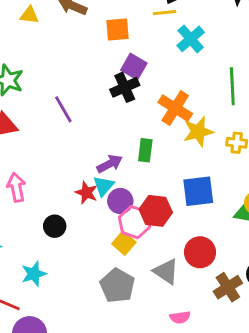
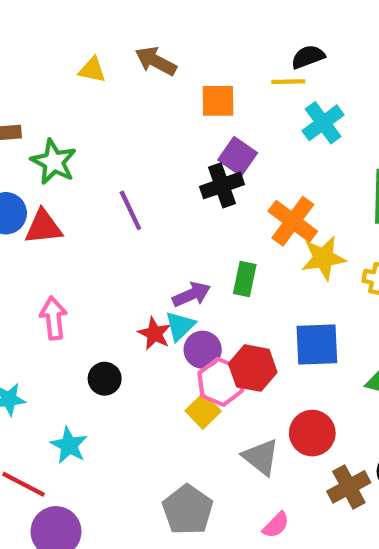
cyan star: (34, 274) -> (69, 445), turned -30
gray pentagon: (117, 286) -> (188, 510), moved
pink semicircle: (180, 317) -> (276, 525), turned -42

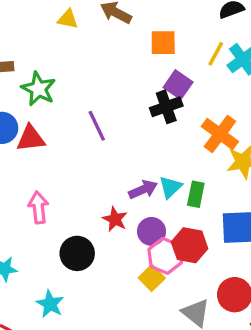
yellow line: (288, 82) -> (216, 54), moved, turned -60
green rectangle: (245, 279) -> (196, 194), moved
cyan triangle: (180, 326) -> (170, 187), moved
black circle: (105, 379) -> (77, 253), size x1.4

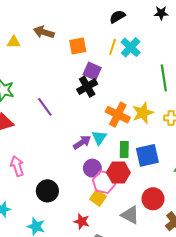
orange cross: (220, 134) -> (118, 115), moved
green rectangle: (196, 194) -> (124, 149), moved
red star: (115, 219) -> (82, 221), moved

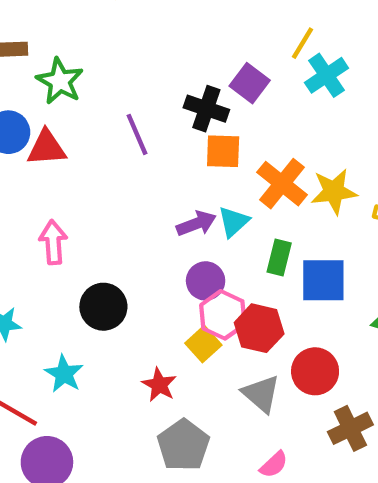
orange square: (78, 46) -> (223, 151), moved
cyan cross: (131, 47) -> (326, 75), moved
black cross: (87, 87) -> (206, 109), moved, turned 36
red hexagon: (118, 173) -> (259, 328), moved

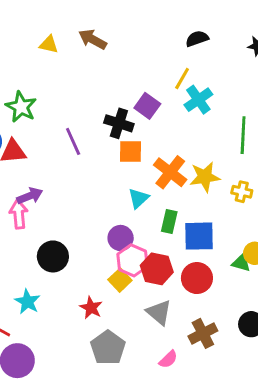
purple arrow: (196, 224) -> (30, 196), moved
red circle: (315, 371) -> (197, 278), moved
brown cross: (350, 428) -> (203, 333), moved

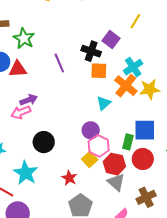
cyan cross: (198, 100) -> (133, 67), moved
pink arrow: (19, 214) -> (21, 112), turned -108
green rectangle: (169, 222) -> (128, 142), moved
red hexagon: (157, 269) -> (114, 164), moved
cyan star: (27, 302) -> (26, 173), size x1.4

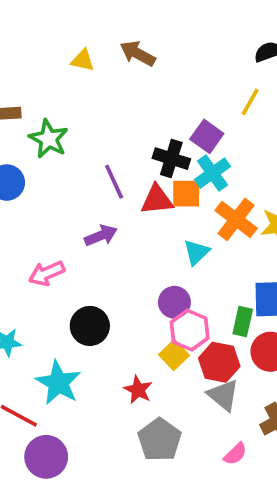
cyan cross: (133, 67) -> (213, 173), moved
red triangle: (18, 69) -> (157, 200), moved
purple arrow: (29, 100) -> (101, 236), moved

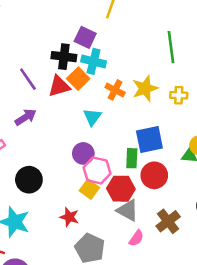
cyan cross: (213, 173) -> (94, 61), turned -30
orange square: (186, 194) -> (78, 79), turned -35
orange cross: (236, 219) -> (115, 90), size x0.7
pink semicircle: (235, 454) -> (136, 238), moved

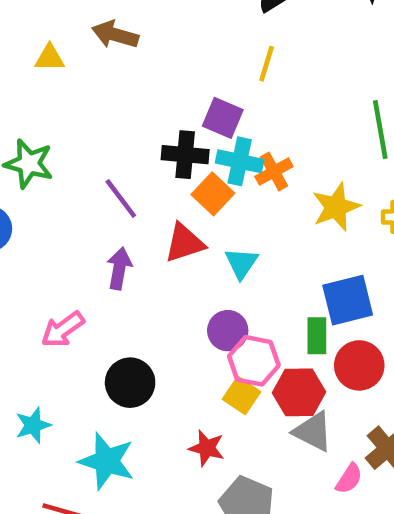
red triangle: (59, 86) -> (184, 243), moved
orange cross: (115, 90) -> (274, 171), moved, turned 36
purple arrow: (26, 117) -> (119, 268), turned -45
pink semicircle: (136, 238) -> (349, 479), moved

